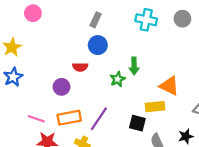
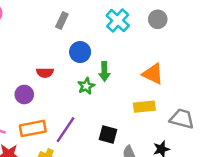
cyan cross: (146, 20) -> (118, 20), turned 30
blue circle: (98, 45) -> (80, 52), moved
orange triangle: (169, 86) -> (153, 74), moved
yellow rectangle: (155, 107) -> (144, 107), moved

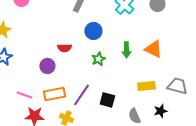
green arrow: (104, 71) -> (126, 50), moved
yellow rectangle: (144, 107) -> (146, 86), moved
black square: (108, 135) -> (107, 100), moved

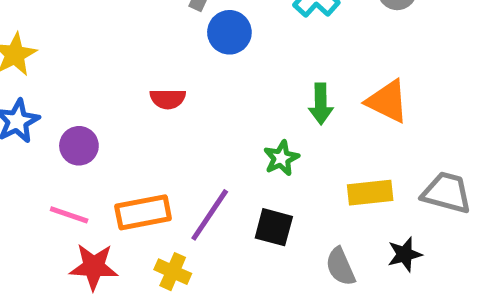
blue circle: (93, 31) -> (229, 32), moved
green star: (98, 59) -> (281, 158), moved
purple circle: (47, 66) -> (79, 146), moved

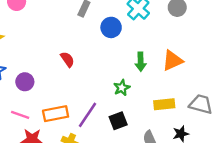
blue circle: (229, 32) -> (111, 27), moved
red semicircle: (168, 99) -> (67, 59), turned -126
orange triangle: (387, 101) -> (172, 61), turned -50
black square: (274, 227) -> (118, 121), turned -36

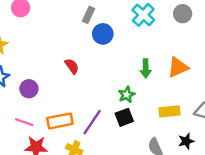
blue circle: (111, 27) -> (103, 34), moved
black square: (118, 121) -> (124, 117), moved

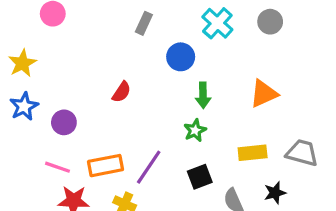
blue circle: (103, 34) -> (181, 57), moved
red semicircle: (72, 66) -> (121, 92), turned 70
green arrow: (146, 68) -> (203, 95), moved
black square: (124, 117) -> (200, 177), moved

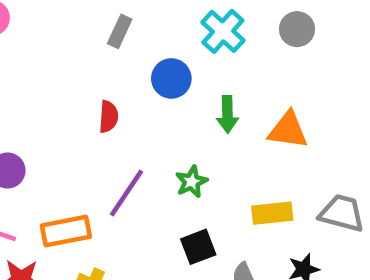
red semicircle: (121, 92) -> (108, 117), moved, turned -30
orange triangle: (264, 94) -> (288, 130), turned 32
green arrow: (203, 95) -> (227, 114), moved
purple line: (149, 167) -> (126, 193), moved

